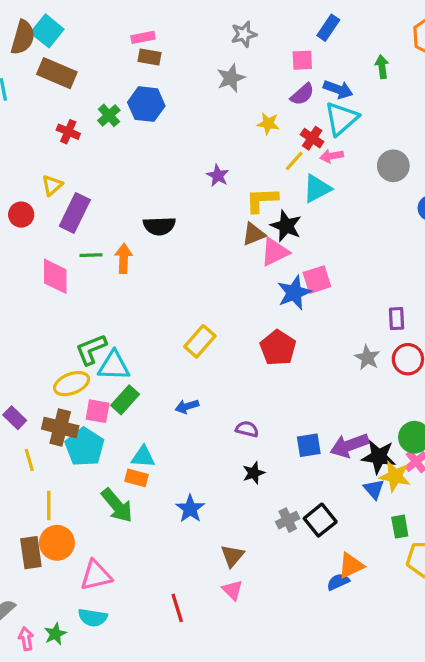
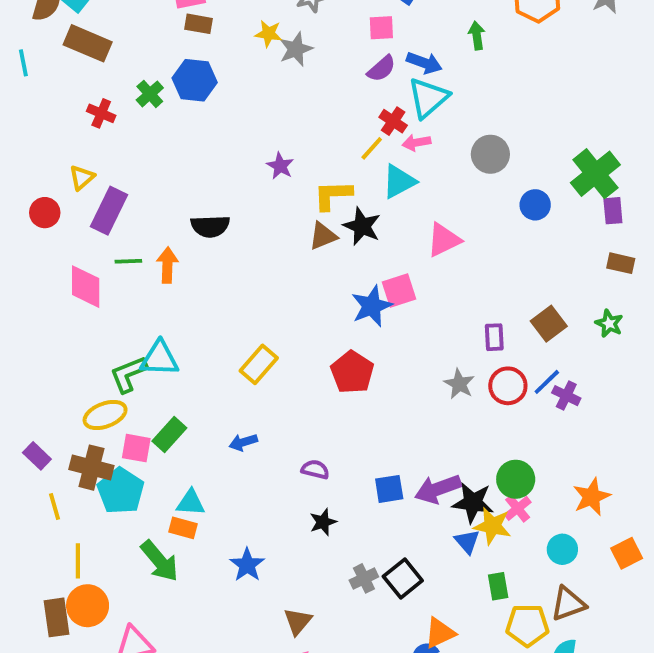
yellow star: (268, 124) -> (269, 34), moved
pink triangle: (275, 252) -> (444, 240), moved
cyan triangle: (114, 366) -> (160, 359), moved

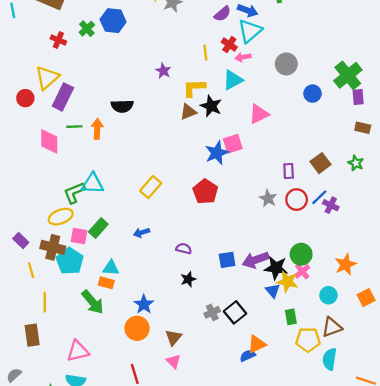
yellow line: (372, 148) -> (205, 53), moved, turned -49
yellow triangle: (82, 178) -> (47, 78), size x1.6
orange circle: (88, 606) -> (137, 328), moved

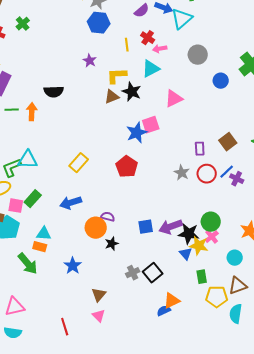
blue hexagon: (113, 21) -> (99, 23), moved
cyan triangle: (250, 31) -> (182, 19), moved
blue arrow: (142, 233) -> (71, 203), size x1.5
orange circle: (137, 328) -> (96, 228), moved

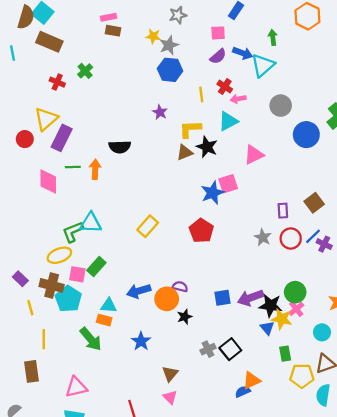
blue circle: (221, 81) -> (306, 135), size x1.5
blue arrow: (71, 203) -> (139, 291), moved

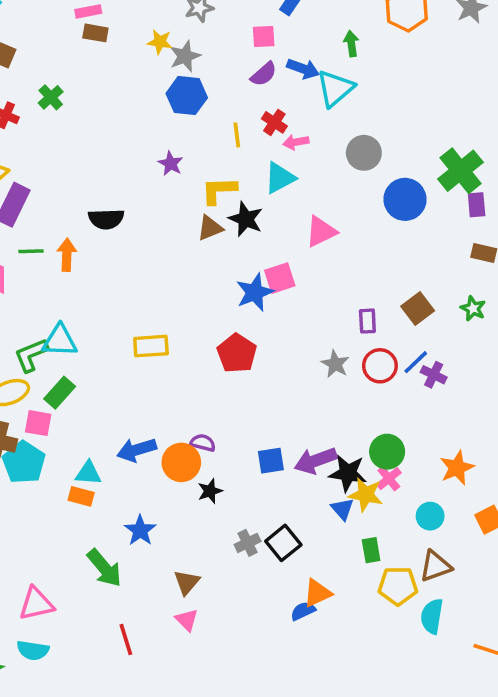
yellow rectangle: (148, 226) -> (151, 346), turned 45
green rectangle: (96, 266) -> (60, 393), moved
green arrow: (91, 339) -> (104, 568), moved

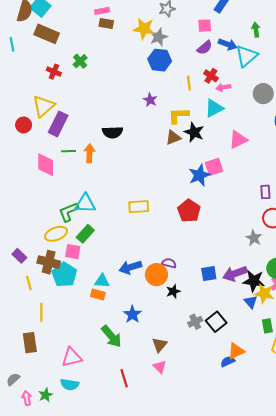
yellow star: (160, 42) -> (144, 29), size x1.5
gray star: (335, 364) -> (254, 238), moved

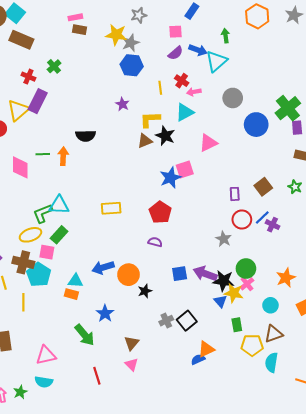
purple rectangle: (58, 124) -> (38, 101), moved
purple semicircle: (169, 263) -> (155, 242), moved
purple arrow: (235, 274) -> (205, 274), turned 40
yellow line: (41, 312) -> (23, 302), moved

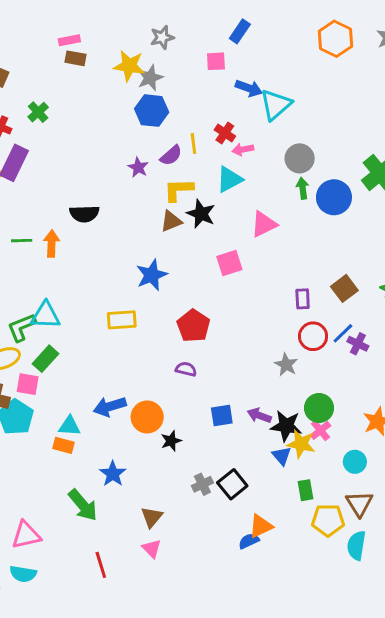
green arrow: (226, 36) -> (303, 188), moved
purple semicircle: (175, 53) -> (171, 155), moved
blue star: (170, 178) -> (152, 275), moved
purple arrow: (205, 274) -> (259, 415), size x0.7
brown triangle: (274, 334) -> (359, 504), turned -42

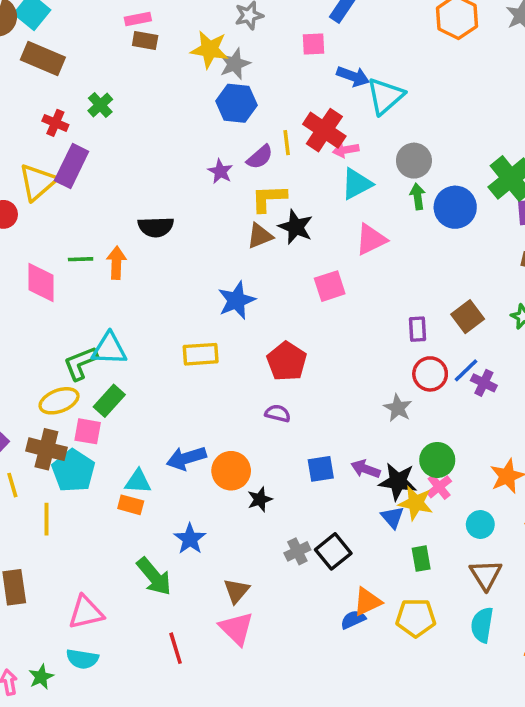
red cross: (225, 133) -> (324, 130), size x1.6
cyan triangle: (229, 179) -> (357, 184), moved
yellow pentagon: (328, 520) -> (416, 618), moved
pink triangle: (152, 548) -> (236, 628), size x1.5

